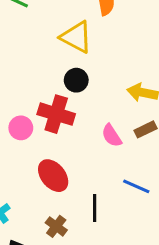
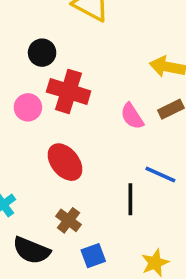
black circle: (76, 80) -> (42, 53), moved
black line: (95, 208) -> (130, 199), moved

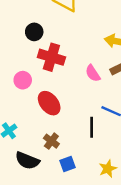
pink circle: (28, 107) -> (23, 80), moved

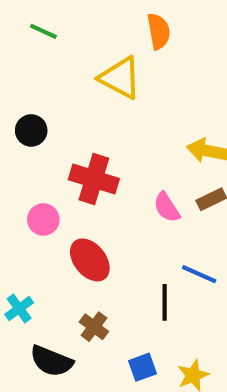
black circle: (34, 32) -> (31, 130), moved
blue square: (68, 164) -> (142, 367), moved

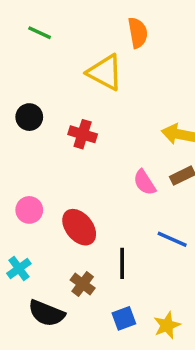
red cross: (94, 179) -> (83, 134), moved, size x0.7
pink circle: (43, 219) -> (29, 210), moved
black line: (165, 302) -> (122, 263), moved

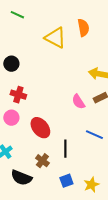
orange semicircle: (138, 33) -> (83, 28), moved
red cross: (83, 134) -> (18, 95), moved

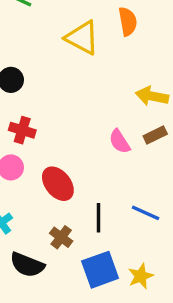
blue line: (94, 135) -> (146, 213), moved
blue square: (66, 181) -> (100, 270), size x1.6

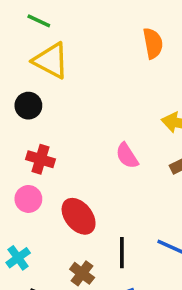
yellow triangle: (82, 38) -> (51, 61), moved
pink semicircle: (120, 142) -> (127, 156), moved

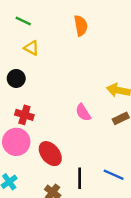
orange semicircle: (153, 43) -> (81, 26), moved
yellow triangle: (51, 61) -> (31, 48), size x0.6
pink circle: (28, 199) -> (16, 142), size x1.5

